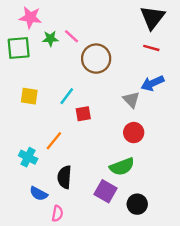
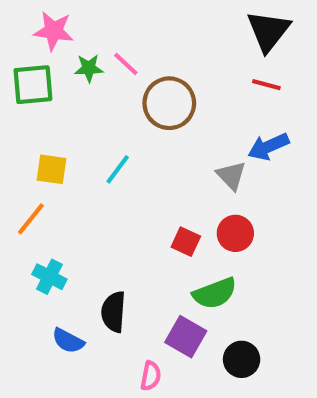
red square: (83, 114) -> (186, 242), moved, turned 35
orange line: (54, 141) -> (31, 219), moved
pink semicircle: (57, 214) -> (151, 376), moved

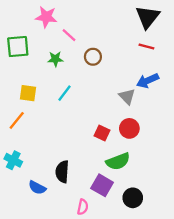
pink star: (54, 31) -> (46, 17), moved
green star: (89, 68) -> (55, 59), moved
brown circle: (169, 103) -> (93, 57), size x0.6
cyan cross: (49, 277) -> (13, 160), moved

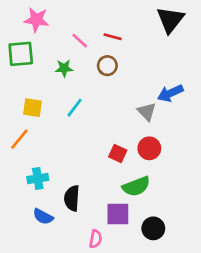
pink star: (46, 17) -> (36, 20), moved
red line: (146, 46) -> (113, 37), moved
cyan cross: (13, 160) -> (38, 179), moved, turned -36
purple square: (102, 185) -> (118, 214), turned -30

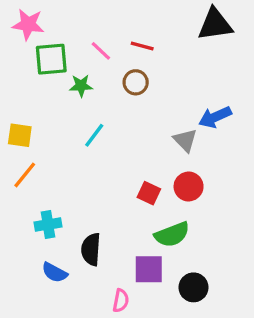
pink star: (36, 20) -> (28, 24), moved
black triangle: (170, 20) -> (215, 24), turned 44
green square: (21, 54) -> (51, 59), moved
yellow square: (33, 108) -> (20, 135), moved

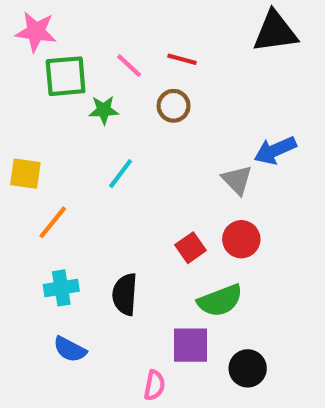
orange line: (25, 175) -> (53, 222), moved
red square: (149, 193) -> (190, 248), turned 30
black semicircle: (91, 249) -> (125, 294), moved

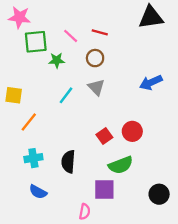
gray triangle: (237, 180) -> (96, 87), moved
black circle: (248, 368) -> (159, 194), moved

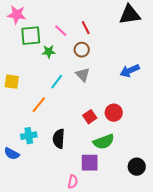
red line: (100, 32) -> (86, 28), turned 48
orange line: (29, 122) -> (39, 105), moved
blue semicircle: (38, 192) -> (12, 154), moved

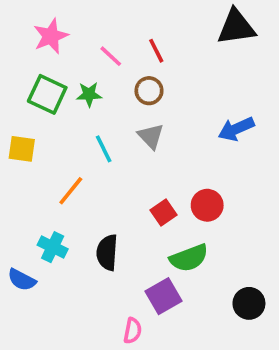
pink star: (17, 15) -> (51, 36), moved, turned -30
green square: (31, 36) -> (47, 94), moved, turned 30
cyan line: (57, 82) -> (104, 149), turned -63
cyan cross: (29, 136) -> (53, 247), turned 35
purple square: (90, 163) -> (164, 296), turned -30

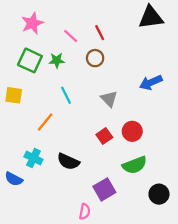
gray triangle: (151, 136) -> (109, 99), moved
black semicircle: (107, 252) -> (68, 162), turned -70
green semicircle: (189, 258) -> (135, 165), moved

